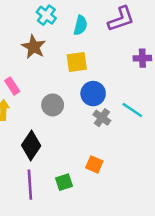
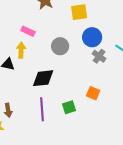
pink rectangle: (12, 86) -> (28, 31), turned -32
black diamond: (31, 145) -> (43, 78), turned 50

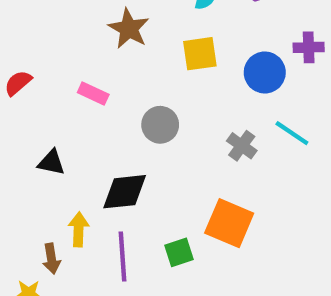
blue circle: (92, 37) -> (265, 72), moved
yellow arrow: (21, 50) -> (79, 229), moved
orange square: (93, 93) -> (229, 223), size x1.6

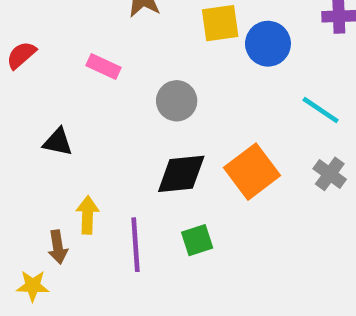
blue circle: (265, 72) -> (268, 44), moved
gray cross: (242, 146) -> (330, 174), moved
black diamond: (125, 192) -> (181, 174), moved
orange square: (229, 223) -> (252, 172), moved, turned 30

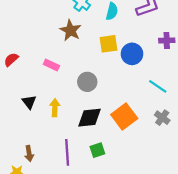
black triangle: (58, 142) -> (29, 102), turned 40
yellow arrow: (88, 215) -> (55, 108), moved

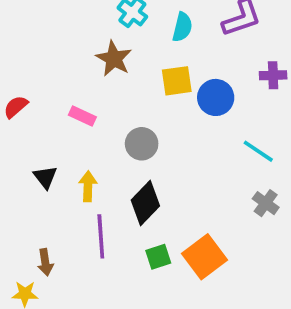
orange square: (124, 117) -> (205, 257), moved
black diamond: (89, 118) -> (145, 203), turned -40
purple line: (67, 152) -> (101, 236), moved

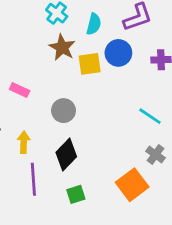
brown star: (114, 59) -> (62, 47), moved
blue circle: (216, 97) -> (118, 53), moved
orange square: (205, 257) -> (132, 185), moved

